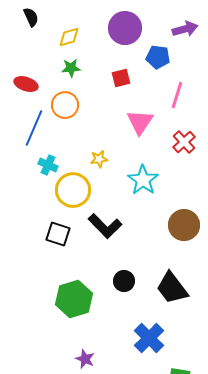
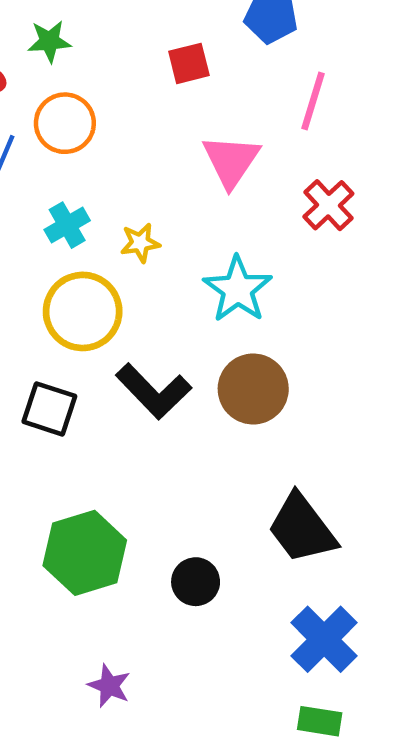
green star: (71, 68) -> (49, 41), moved
cyan cross: (48, 165) -> (67, 225), moved, turned 36
brown circle: (184, 225) -> (253, 389), moved
black circle: (124, 281) -> (196, 582), moved
blue cross: (149, 338) -> (324, 639), moved

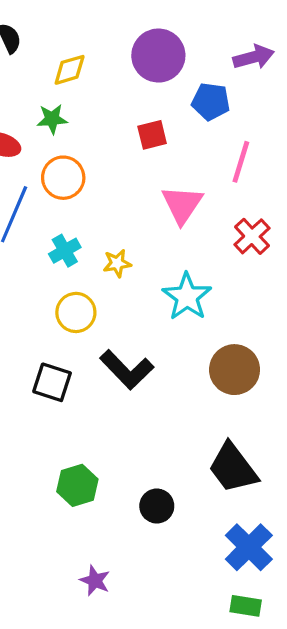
yellow circle: (83, 311) -> (76, 312), size x0.7
brown circle: (253, 389) -> (235, 370), moved
green hexagon: (85, 553) -> (77, 485), size x0.7

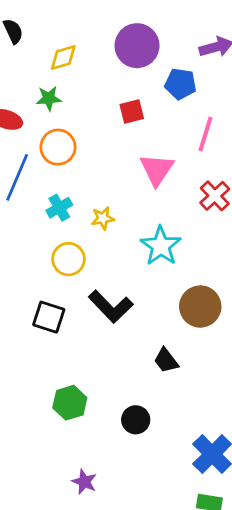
black trapezoid: (233, 468) -> (166, 361), moved, size x0.6

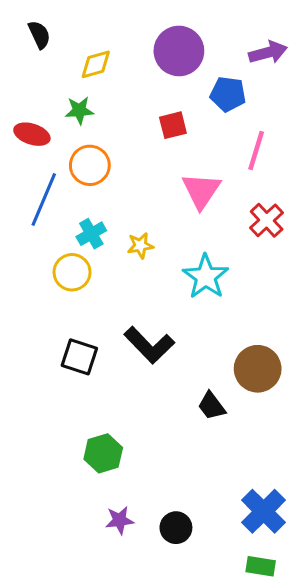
yellow circle: (69, 259) -> (72, 272), moved
brown circle: (200, 307) -> (258, 369), moved
black circle: (136, 420) -> (176, 528), moved
purple star: (84, 482) -> (120, 520), moved, turned -30

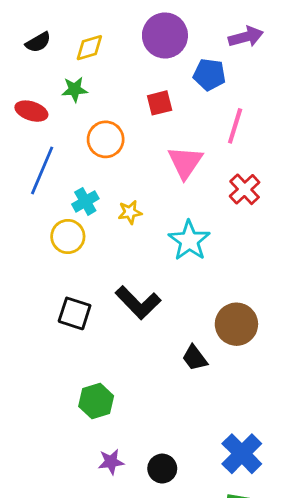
black semicircle: (39, 35) -> (38, 42), moved, turned 85
orange circle: (90, 165) -> (106, 139), moved

